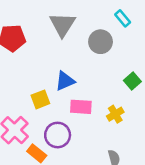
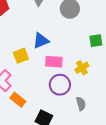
green square: (132, 81) -> (96, 41), turned 32
purple circle: (58, 135) -> (60, 85), moved

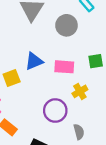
pink rectangle: (54, 62) -> (64, 67), moved

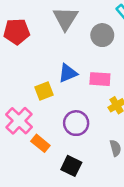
purple circle: (55, 111) -> (76, 123), moved

